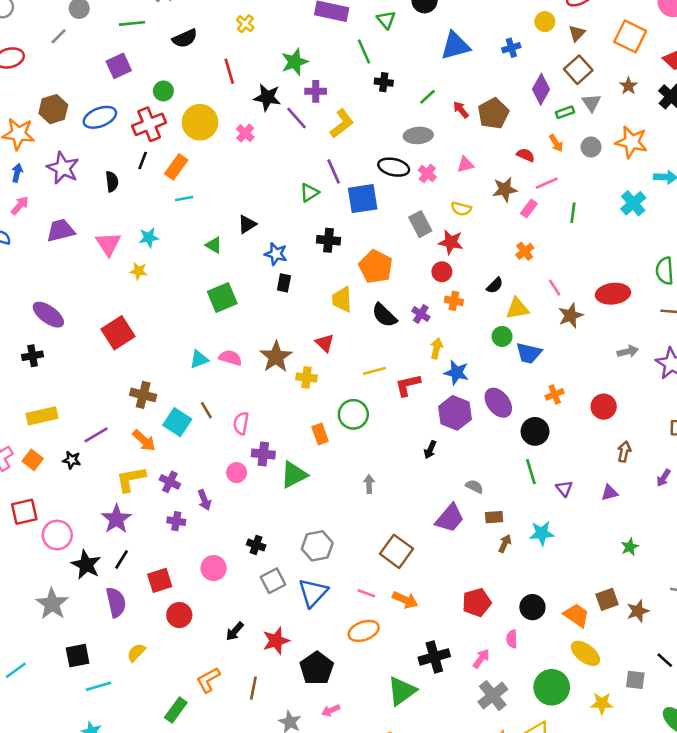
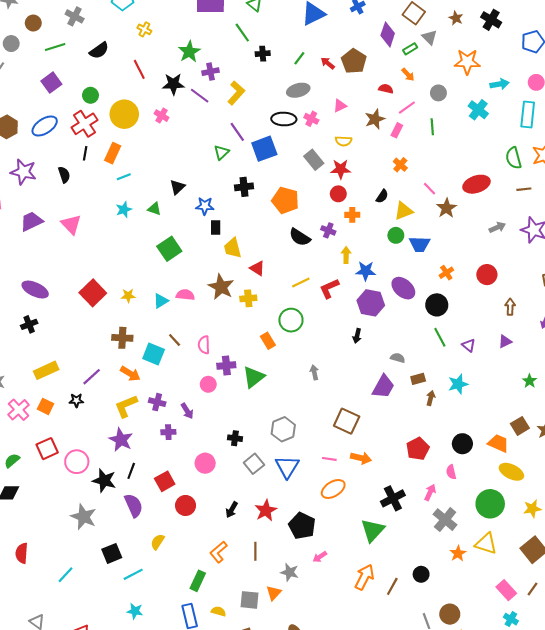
gray circle: (591, 147) -> (438, 93), moved
cyan star: (149, 238) -> (124, 210), moved
yellow star: (139, 271) -> (128, 296), moved
yellow trapezoid: (342, 299) -> (233, 248), moved

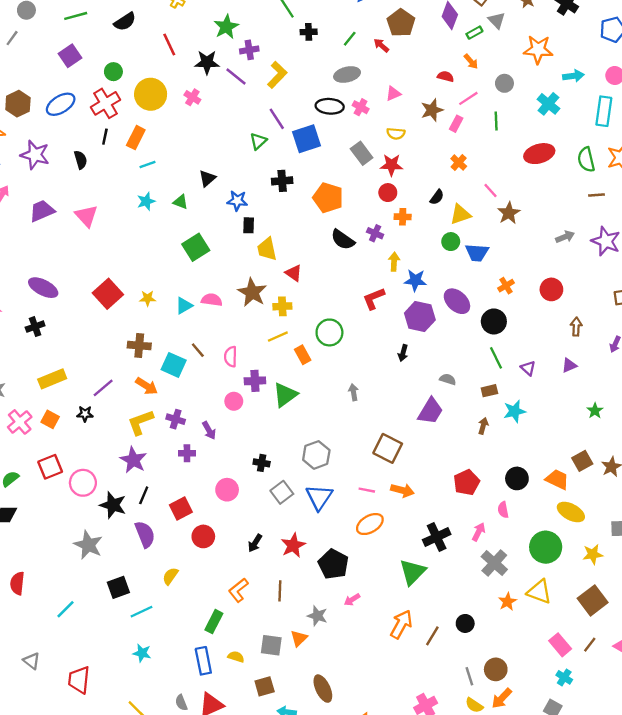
brown pentagon: (354, 61) -> (401, 23), moved
red ellipse: (476, 184) -> (539, 154), moved
yellow line: (301, 282) -> (278, 337), moved
brown rectangle: (418, 379) -> (489, 391), moved

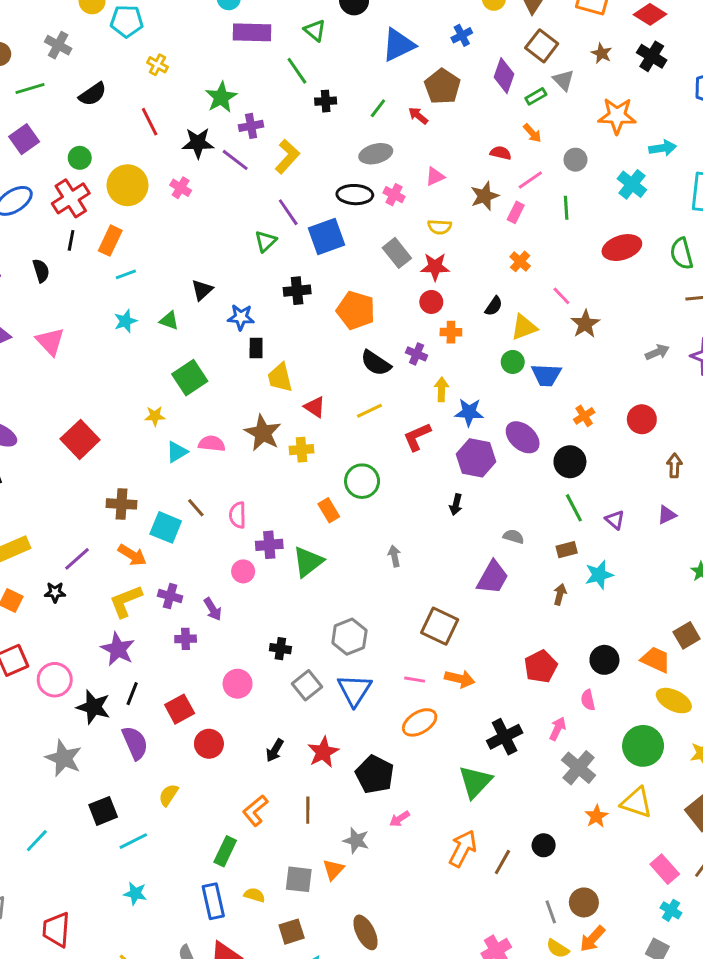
yellow star: (148, 298) -> (155, 416), moved
yellow line: (278, 337) -> (369, 411), moved

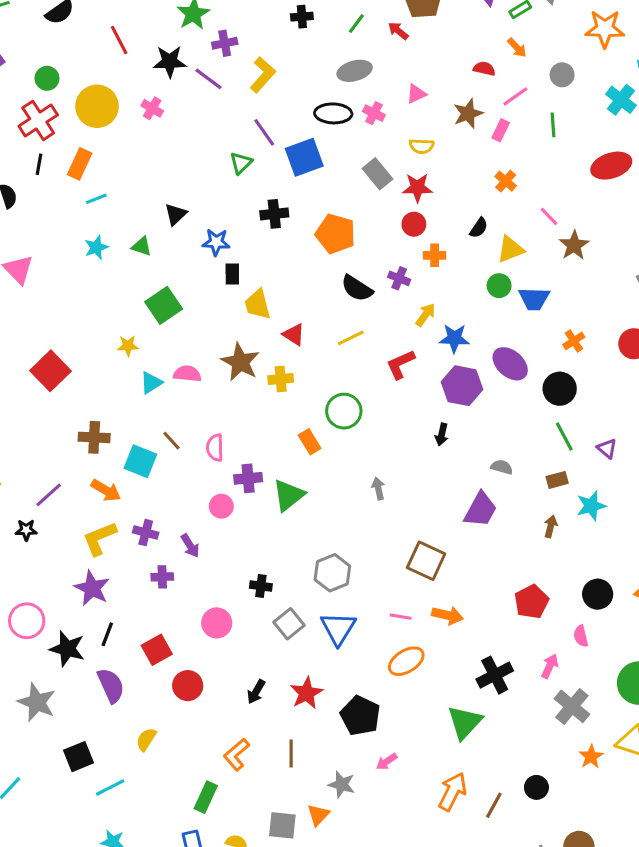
yellow arrow: (442, 389) -> (425, 315), turned 35

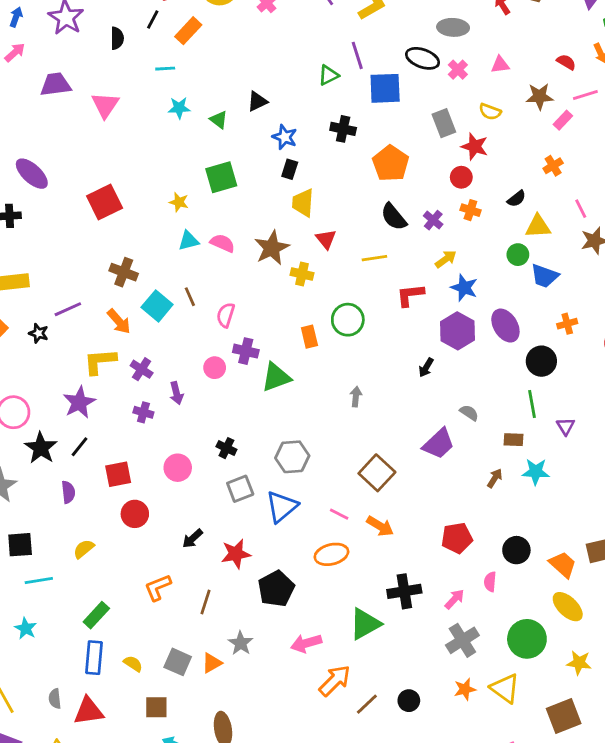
cyan line: (96, 199) -> (165, 69), moved
purple semicircle: (111, 686) -> (68, 492), size x0.7
pink arrow: (386, 762) -> (306, 643), moved, size x1.5
green rectangle: (206, 797) -> (96, 615), moved

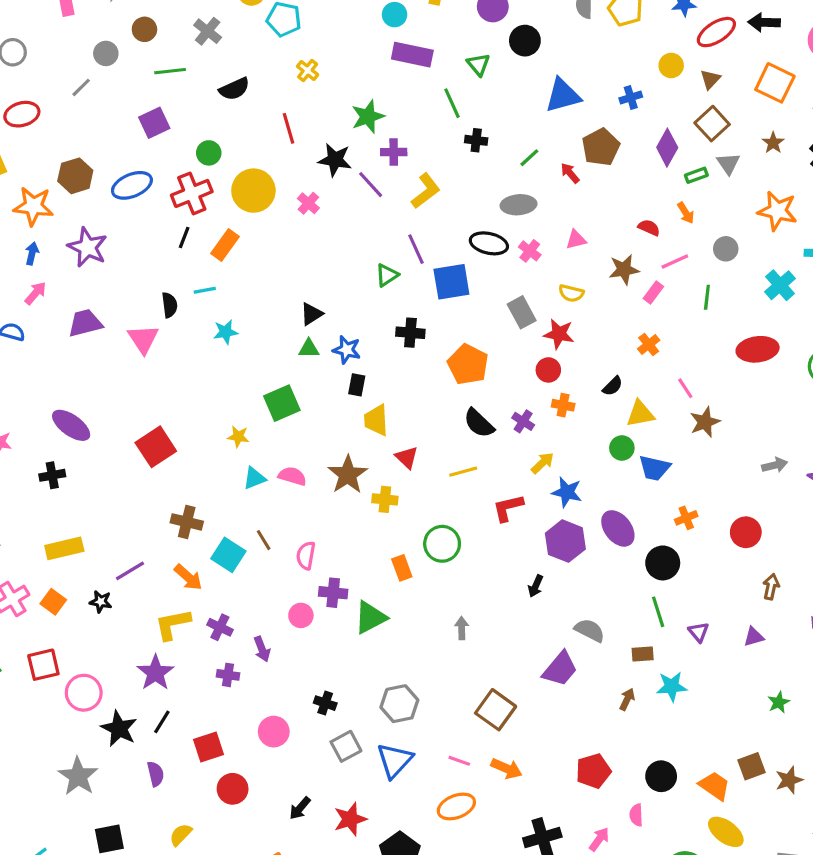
black semicircle: (117, 38) -> (169, 305), moved
green triangle: (219, 120) -> (309, 349), moved, turned -30
gray semicircle: (469, 413) -> (590, 630), size x1.4

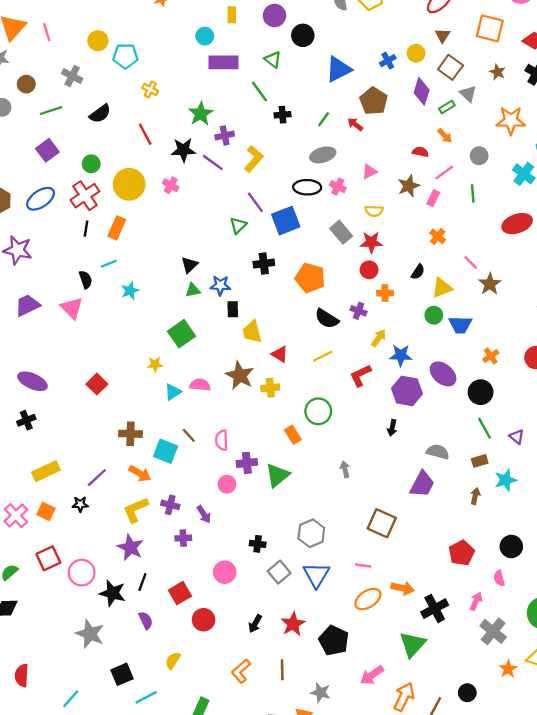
yellow circle: (671, 65) -> (416, 53), moved
red square: (156, 447) -> (97, 384), size x0.7
orange arrow: (506, 768) -> (403, 588), moved

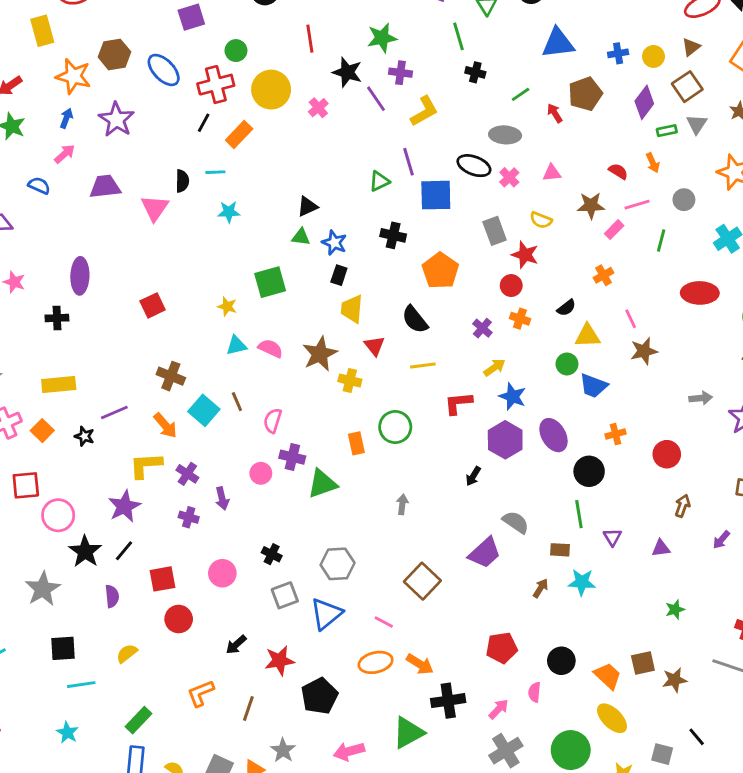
blue ellipse: (41, 199) -> (164, 70), turned 60
black semicircle: (327, 319) -> (415, 320), moved
purple ellipse: (32, 381) -> (80, 276), turned 48

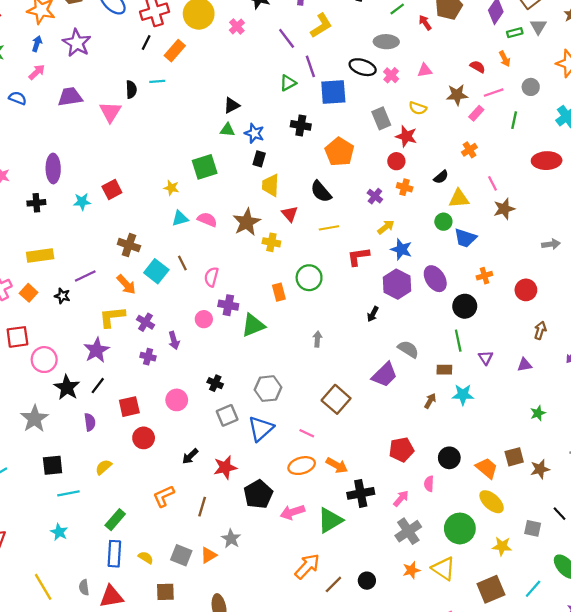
purple line: (376, 99) -> (287, 38), moved
cyan star: (229, 212) -> (82, 202), moved
pink arrow: (349, 751) -> (292, 512), moved

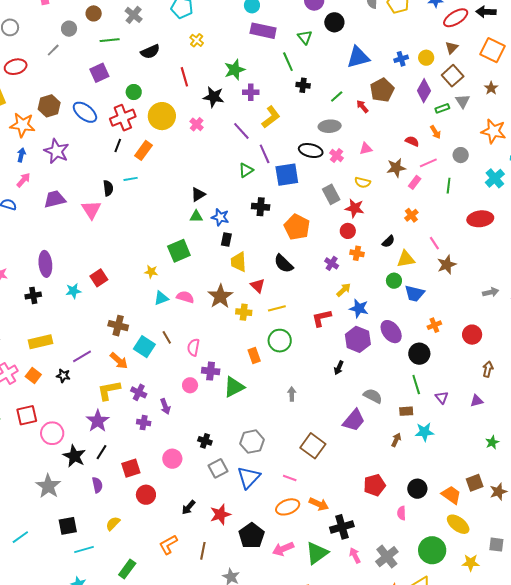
yellow line: (329, 228) -> (277, 308), moved
pink arrow: (401, 498) -> (355, 555), moved, turned -63

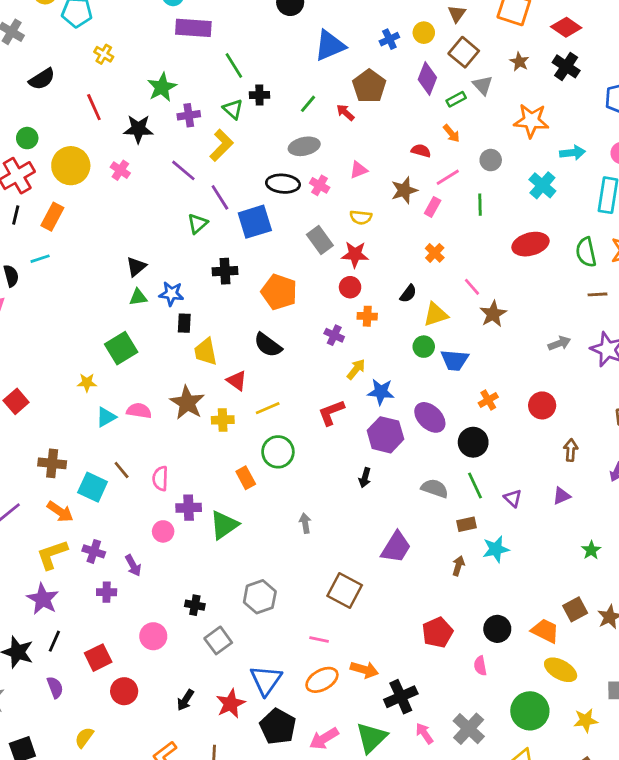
green triangle: (305, 37) -> (233, 109), moved
gray semicircle: (373, 396) -> (435, 488), moved
blue triangle: (249, 477) -> (266, 680), moved

